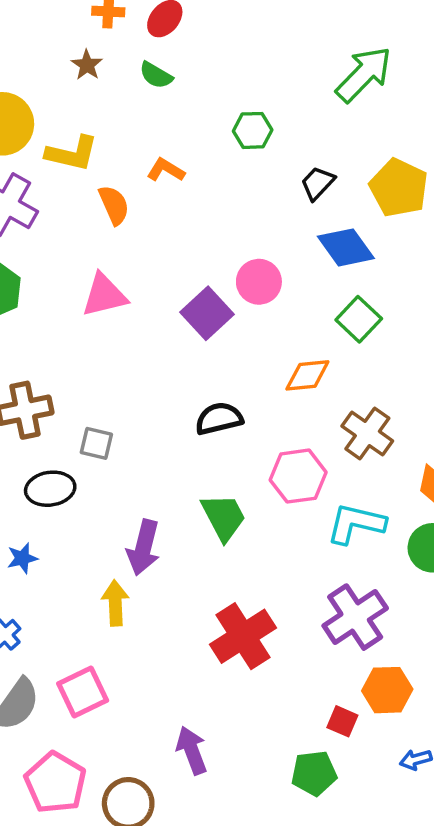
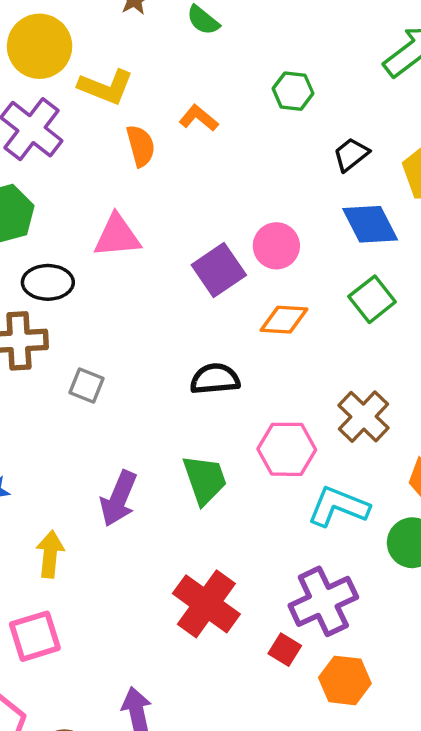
orange diamond: (307, 375) -> (284, 320), moved
black ellipse: (50, 489) -> (48, 282), moved
yellow arrow: (115, 603) -> (50, 554), moved
red cross: (243, 636) -> (206, 604), turned -30
red square: (342, 721) -> (285, 650), moved

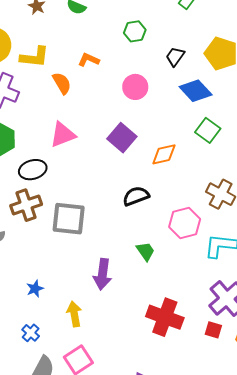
pink circle: (276, 246) -> (135, 87), moved
gray square: (87, 385) -> (69, 219), size x1.8
green trapezoid: (205, 480) -> (146, 251), size x0.7

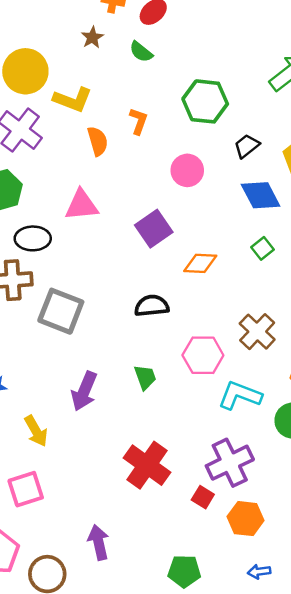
green hexagon: (135, 31) -> (205, 101), size x1.6
orange L-shape: (89, 60) -> (139, 121), turned 70
green square: (208, 130) -> (262, 248), size x0.7
yellow arrow: (74, 314) -> (36, 431), turned 145

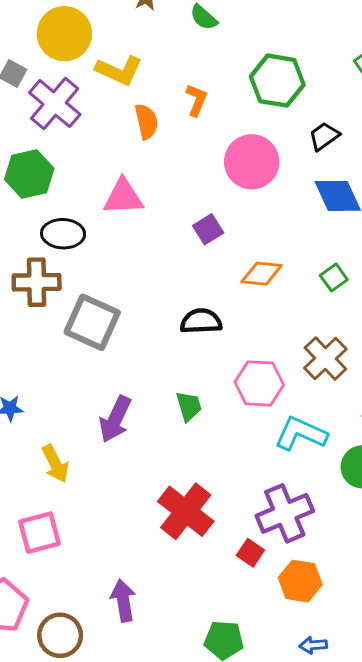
pink circle: (187, 170) -> (252, 162), size x1.4
purple square: (154, 229) -> (208, 229), size x0.7
green square: (262, 248) -> (334, 278), moved

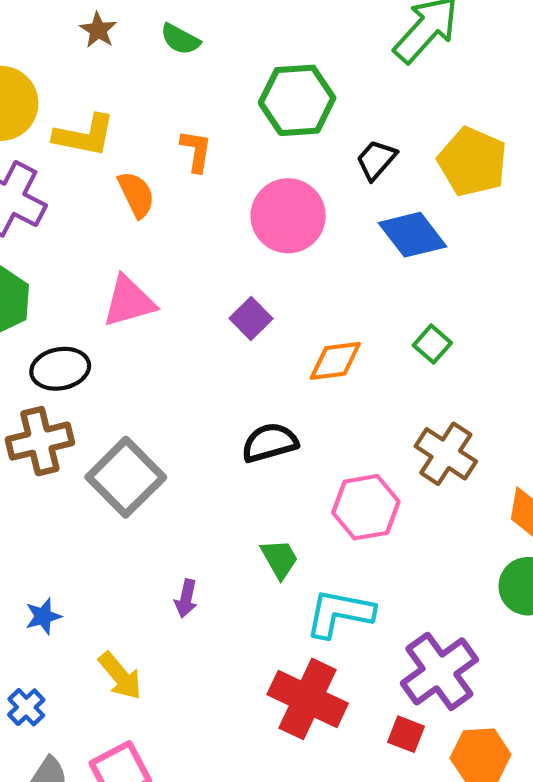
gray square: (92, 322) -> (126, 477), turned 34
purple arrow: (115, 419) -> (186, 598), size x0.6
cyan L-shape: (301, 434) -> (340, 613), moved

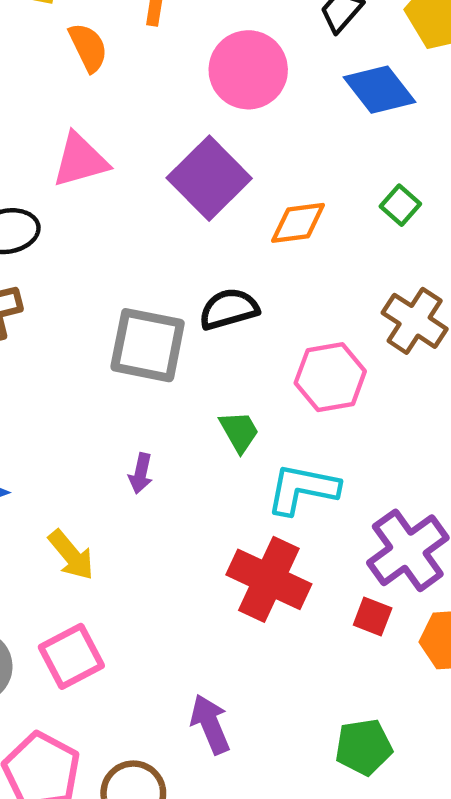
purple square: (251, 318) -> (209, 178), size x1.8
gray square: (126, 477) -> (148, 345), moved, turned -34

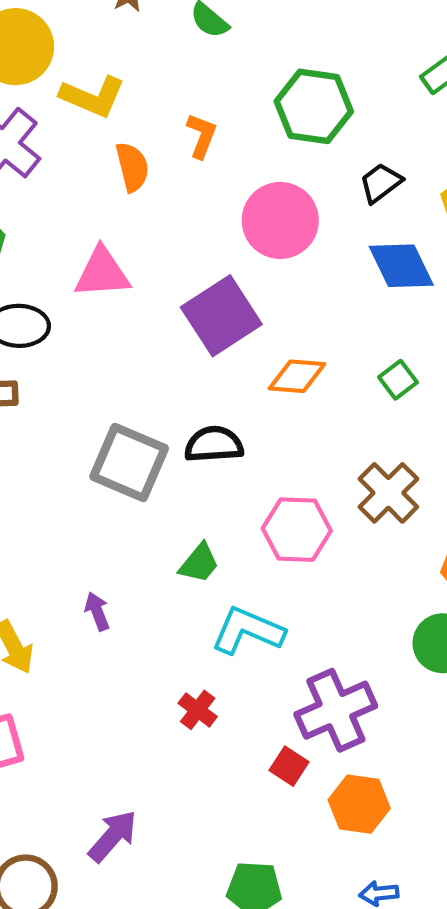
green trapezoid: (239, 432) -> (199, 563), turned 57
purple arrow: (141, 473) -> (97, 611), moved, turned 135
red cross: (269, 579) -> (198, 710), size x0.5
purple arrow: (210, 724) -> (113, 836), turned 52

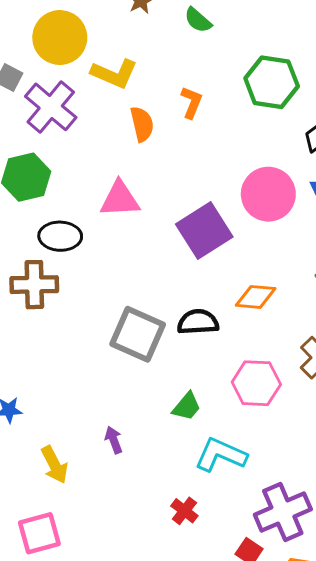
pink circle: (280, 220) -> (268, 194), moved
orange diamond: (297, 376) -> (256, 297), moved

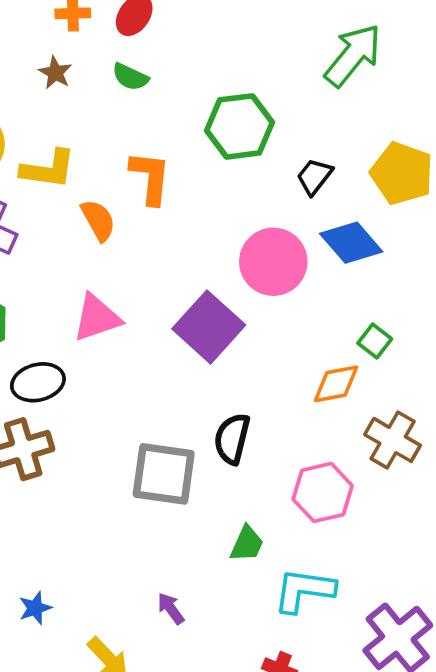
orange L-shape: (192, 102) -> (150, 178), size x1.4
orange diamond: (256, 297) -> (336, 384), moved
black semicircle: (198, 322) -> (232, 439), turned -57

